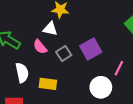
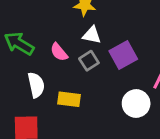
white triangle: (50, 29) -> (92, 35), moved

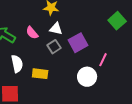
pink semicircle: (59, 52) -> (32, 33), moved

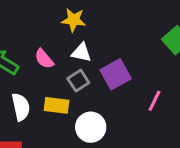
yellow rectangle: (40, 74) -> (56, 105), moved
white circle: (87, 77) -> (91, 127), moved

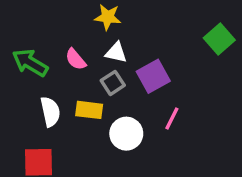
pink line: (154, 101) -> (172, 118), moved

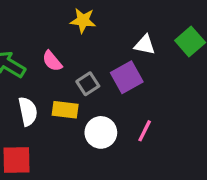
white triangle: (116, 53) -> (145, 45), moved
pink line: (172, 118) -> (145, 131), moved

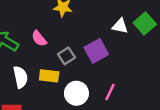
white triangle: (145, 45) -> (120, 26), moved

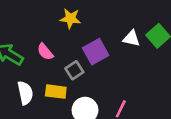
purple square: (96, 51) -> (96, 52), moved

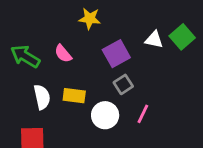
gray square: (74, 70) -> (123, 84), moved

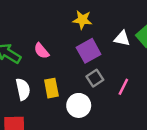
yellow star: (90, 19) -> (82, 20), moved
yellow rectangle: (74, 96) -> (51, 88), turned 72
pink line: (143, 114) -> (123, 87), moved

